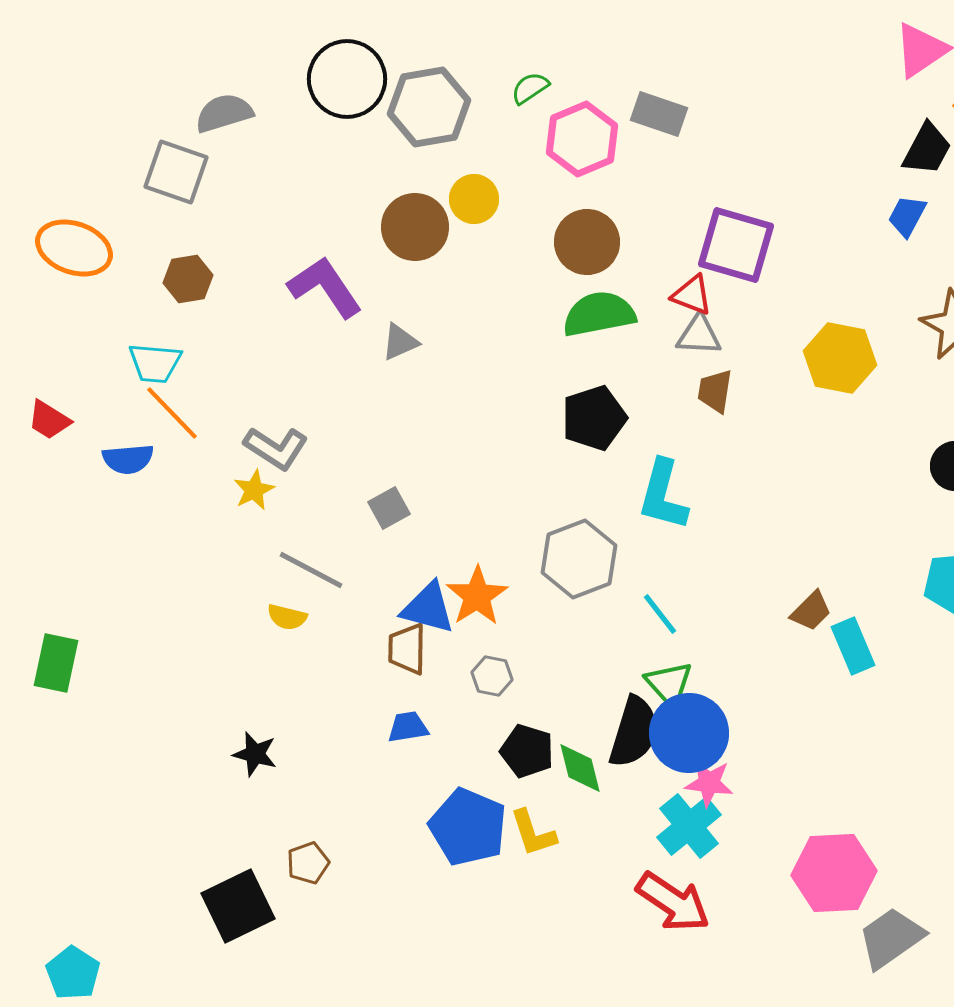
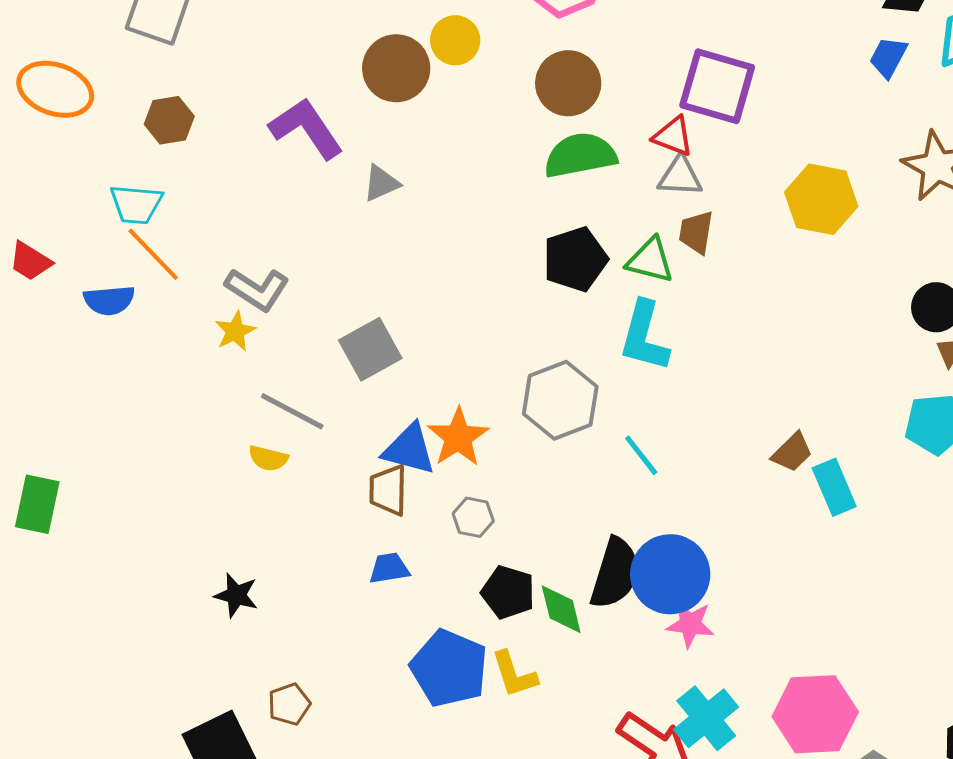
gray square: (389, 508) -> (370, 349), size x1.5
green triangle: (669, 684) -> (650, 260), moved, turned -34
cyan cross: (689, 826) -> (706, 718), moved

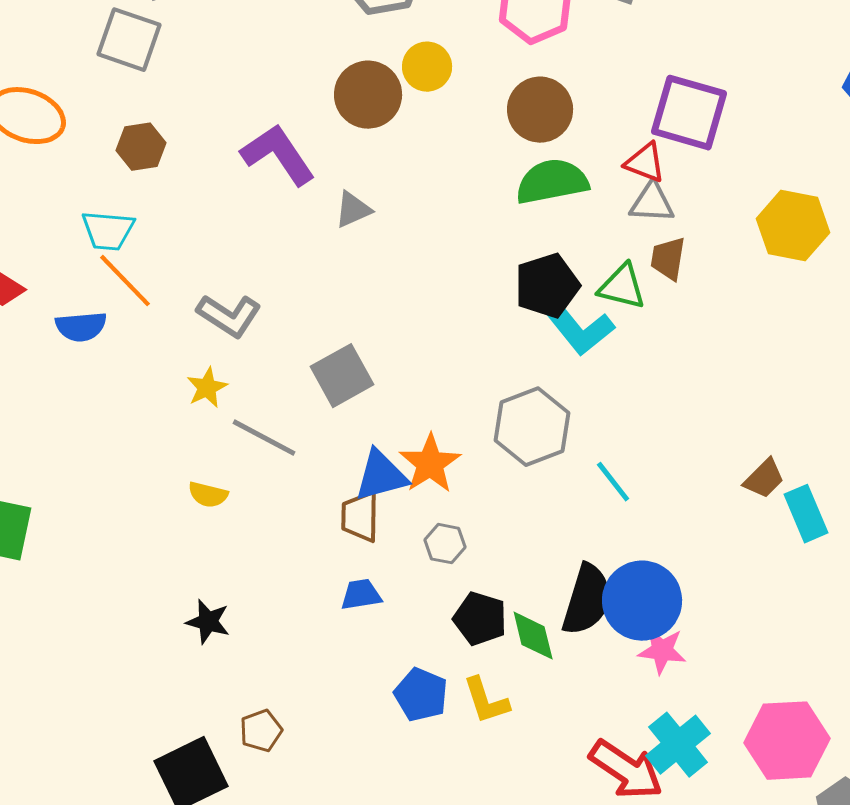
yellow star: (235, 331) -> (207, 388), moved
cyan L-shape: (644, 336) -> (578, 328), moved, turned -54
blue triangle: (409, 449) -> (381, 476), turned -30
yellow semicircle: (268, 458) -> (208, 495), moved
blue pentagon: (449, 668) -> (421, 695), size x0.7

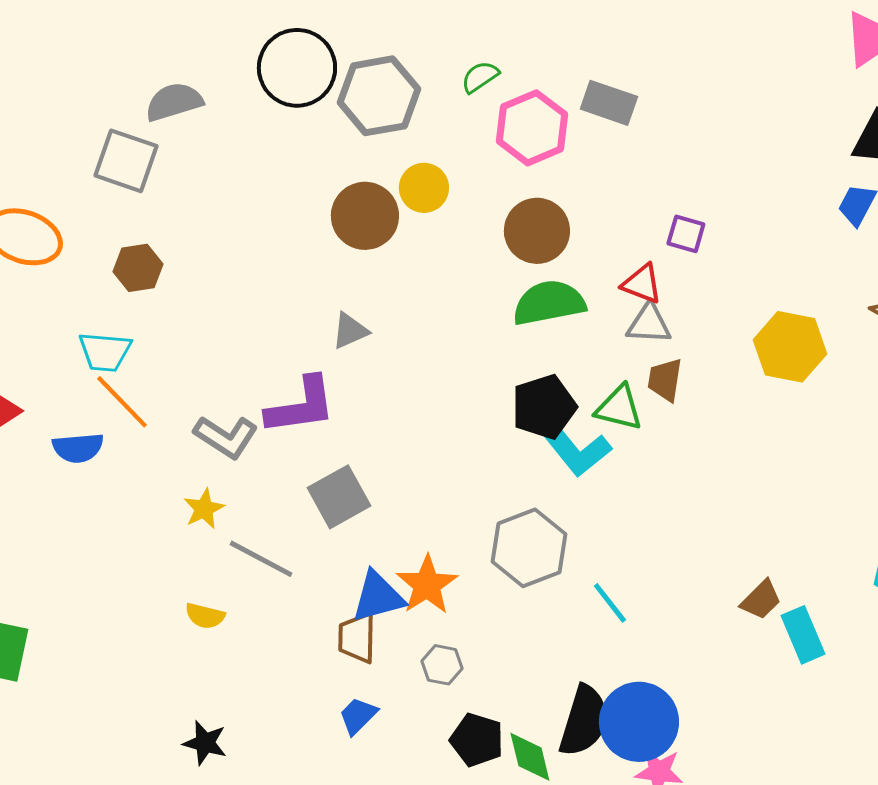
purple square: (689, 113) -> (686, 234), size x0.5
purple L-shape: (278, 155) -> (301, 406), moved, turned 116
blue trapezoid: (361, 595) -> (358, 716), turned -36

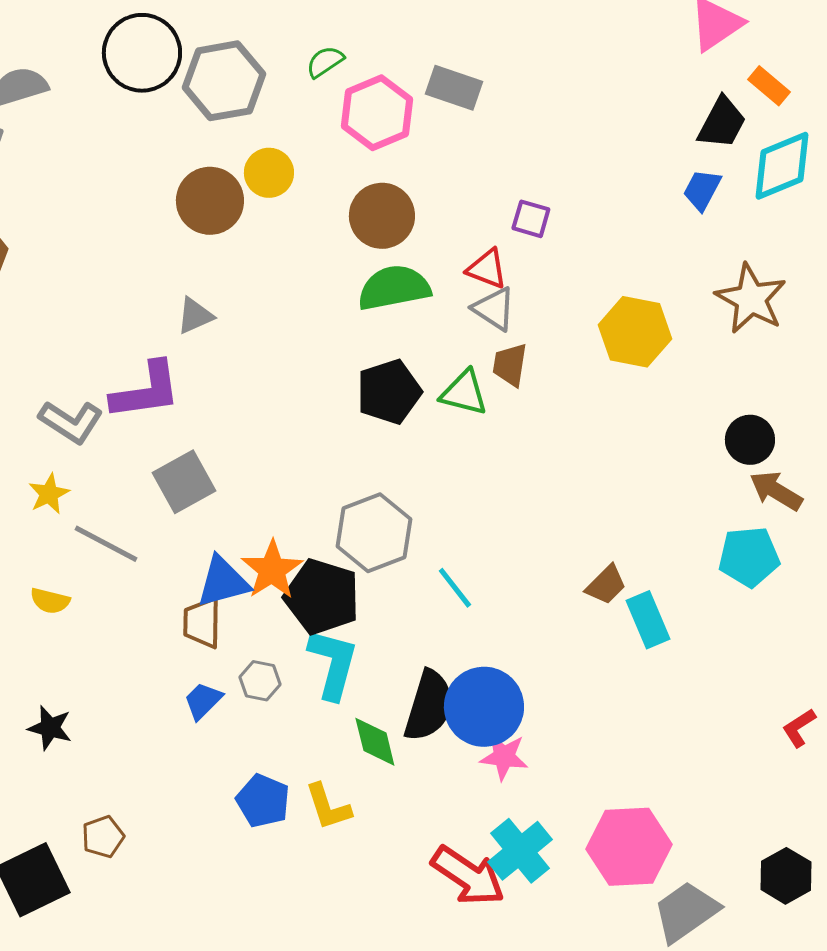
gray triangle: (649, 324) -> (494, 309), turned 30
cyan L-shape: (575, 449) -> (333, 664), moved, turned -126
gray hexagon: (442, 665) -> (260, 681), moved
black pentagon: (477, 740) -> (322, 597), moved, size x1.4

